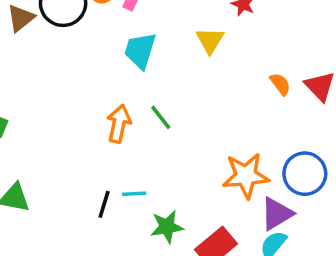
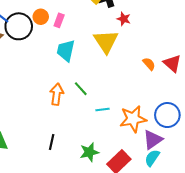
yellow triangle: (210, 40) -> (106, 42), size x1.5
cyan line: (134, 194) -> (103, 109), moved

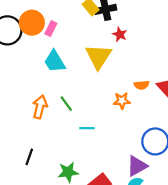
orange circle: (41, 17) -> (32, 23), size x1.5
cyan trapezoid: (66, 51) -> (55, 61), turned -50
orange semicircle: (149, 64) -> (142, 85), turned 120
orange star: (133, 119) -> (122, 101), moved, size x0.6

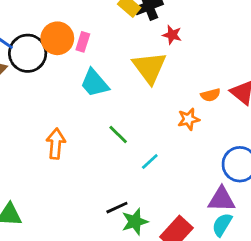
orange arrow: (40, 107) -> (56, 144), moved
cyan line: (87, 128) -> (150, 162), turned -32
black line: (29, 157) -> (117, 208), moved, turned 56
purple triangle: (137, 166) -> (222, 199), turned 40

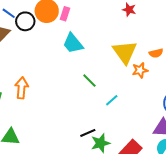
black circle: (28, 53) -> (25, 21), size x0.7
yellow triangle: (149, 68) -> (125, 52), moved
orange arrow: (56, 144) -> (22, 88), moved

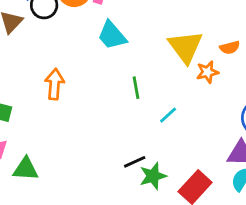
green line: (89, 81) -> (136, 88), turned 35
orange arrow: (22, 88) -> (55, 84), moved

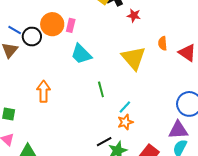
orange semicircle: (230, 48) -> (163, 43), moved, turned 104
orange star: (207, 72) -> (125, 122), moved

